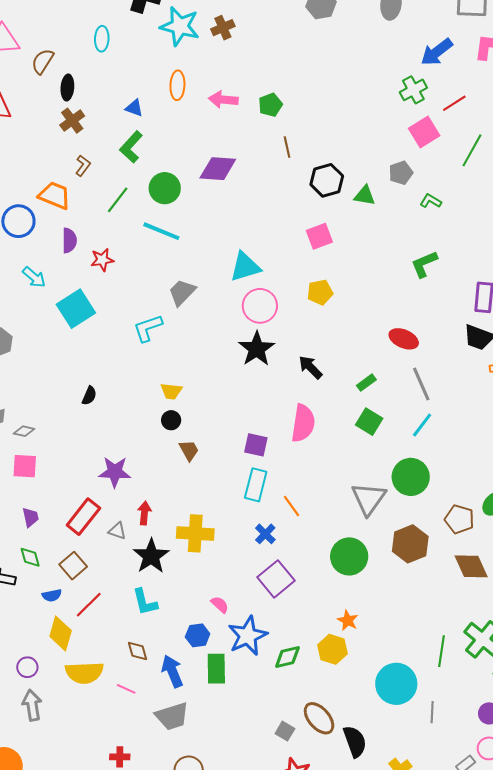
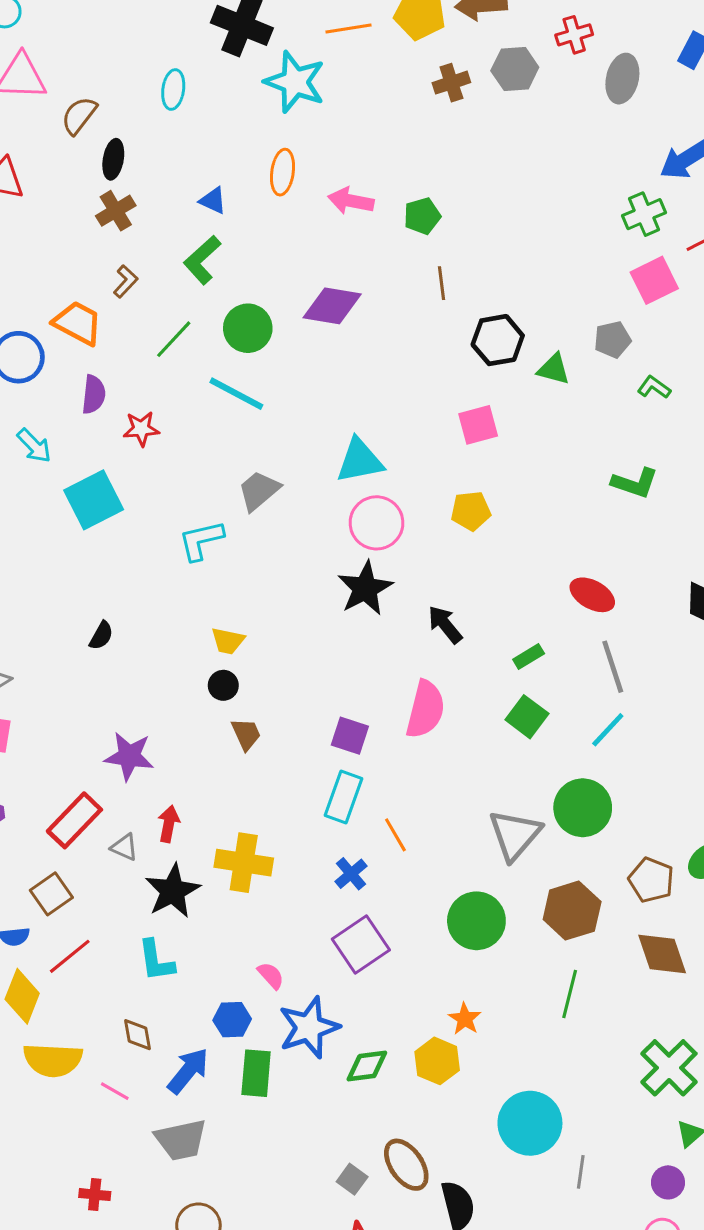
brown cross: (223, 28) -> (451, 83), moved
green L-shape: (424, 264) -> (635, 483), turned -144
green line: (441, 651) -> (570, 994), moved
blue arrow: (172, 671) -> (188, 1071), turned 56

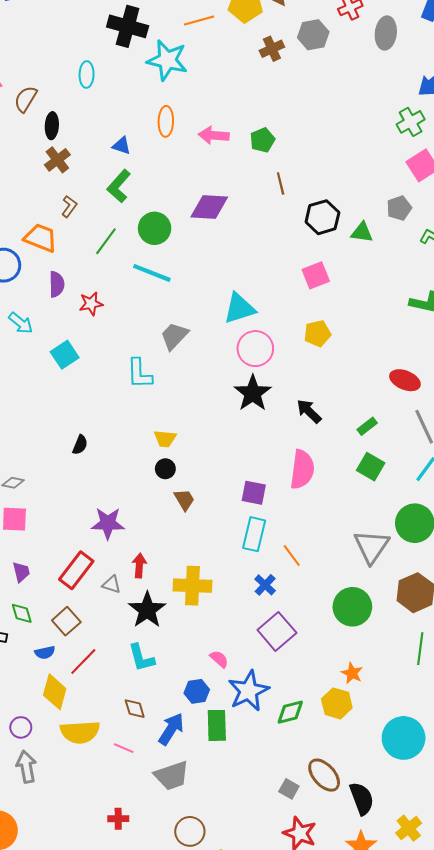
cyan square: (94, 500) -> (65, 355), size x0.7
cyan L-shape: (201, 540) -> (139, 374), turned -72

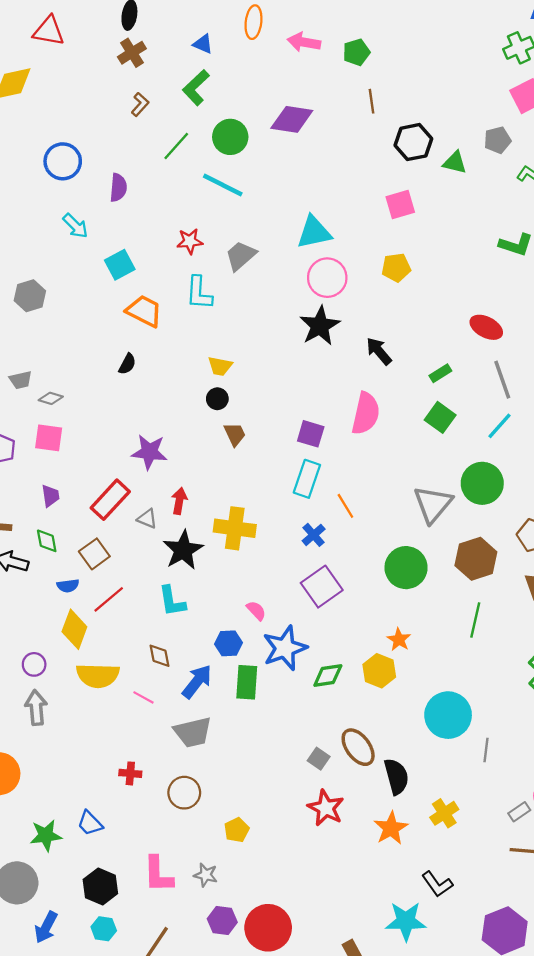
orange trapezoid: (41, 238) -> (144, 311), moved
red star: (91, 304) -> (190, 241), moved
brown circle: (190, 831) -> (184, 793), moved

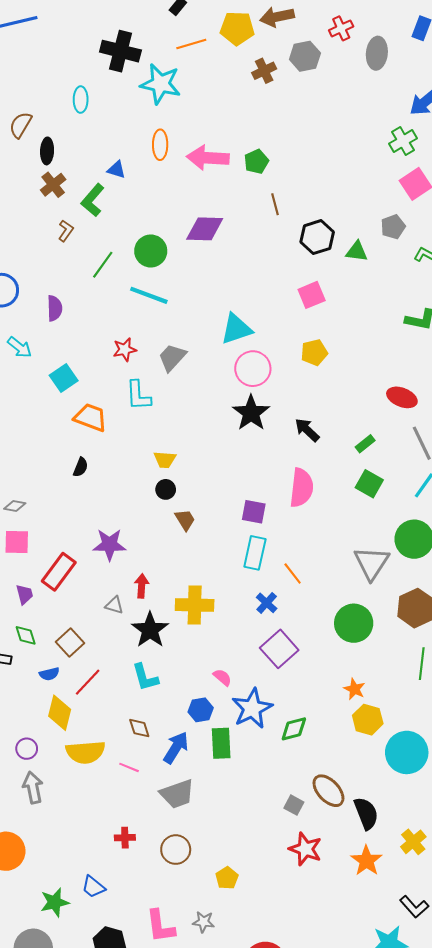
pink arrow: (304, 42) -> (208, 158), size x1.4
green L-shape: (196, 88) -> (93, 200), moved
red rectangle: (110, 500) -> (59, 572), moved
yellow hexagon: (379, 671) -> (368, 720), moved

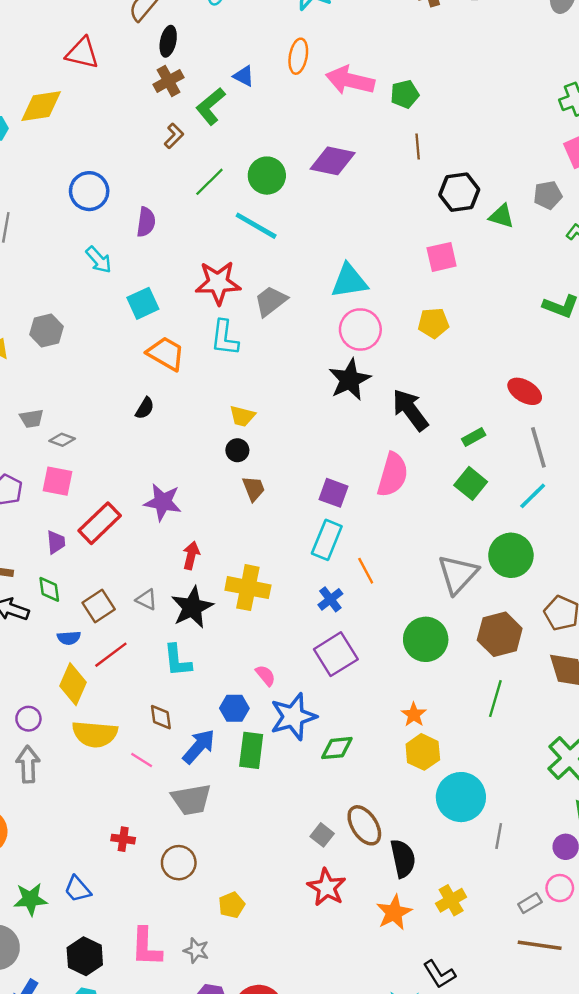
red star: (125, 350) -> (218, 283), size x1.6
black arrow: (307, 430) -> (410, 410), size x1.4
gray triangle: (114, 605) -> (146, 600), moved

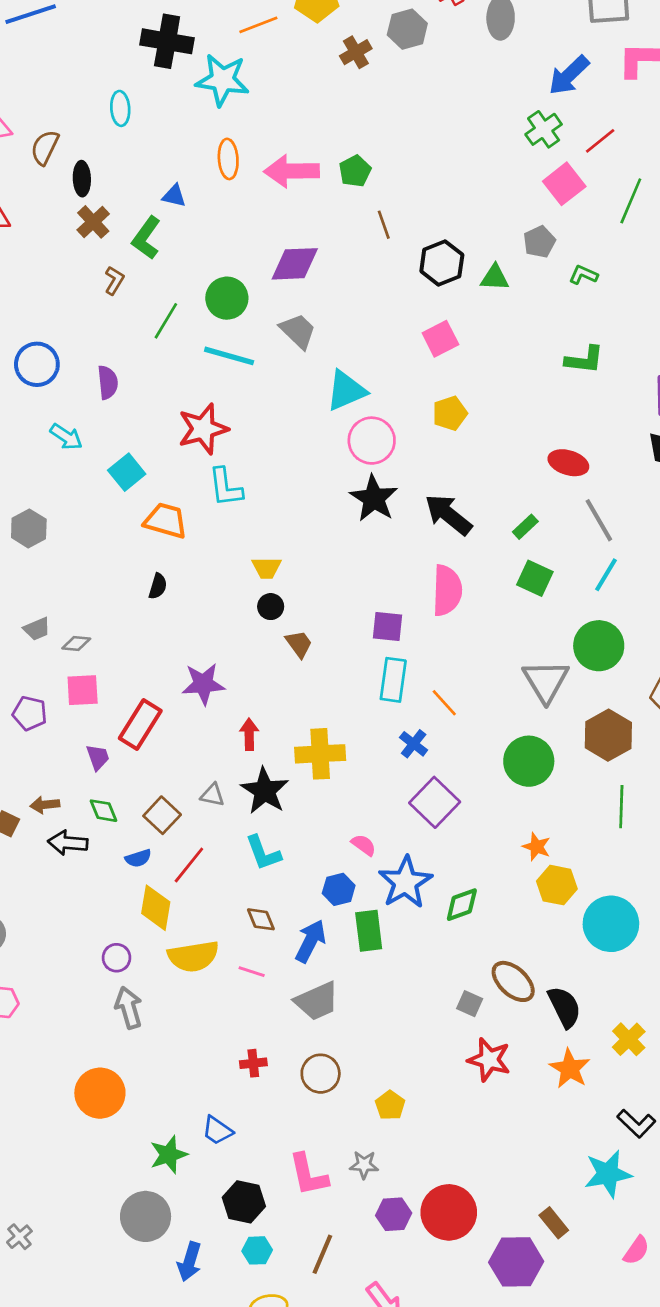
gray trapezoid: (271, 301) -> (298, 331), moved, turned 96

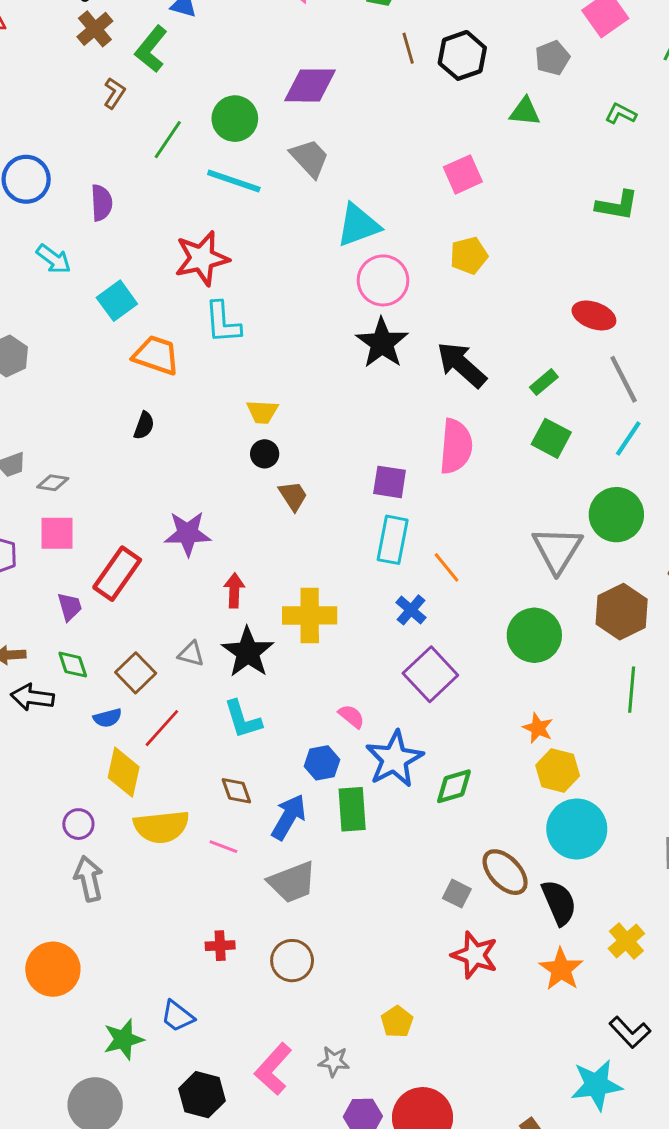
gray pentagon: (539, 242) -> (552, 58), moved
black hexagon: (442, 263) -> (462, 55), moved
cyan circle: (611, 924) -> (577, 829), moved
yellow pentagon: (390, 1105) -> (397, 1022), moved
pink L-shape: (308, 1175) -> (273, 1069), turned 51

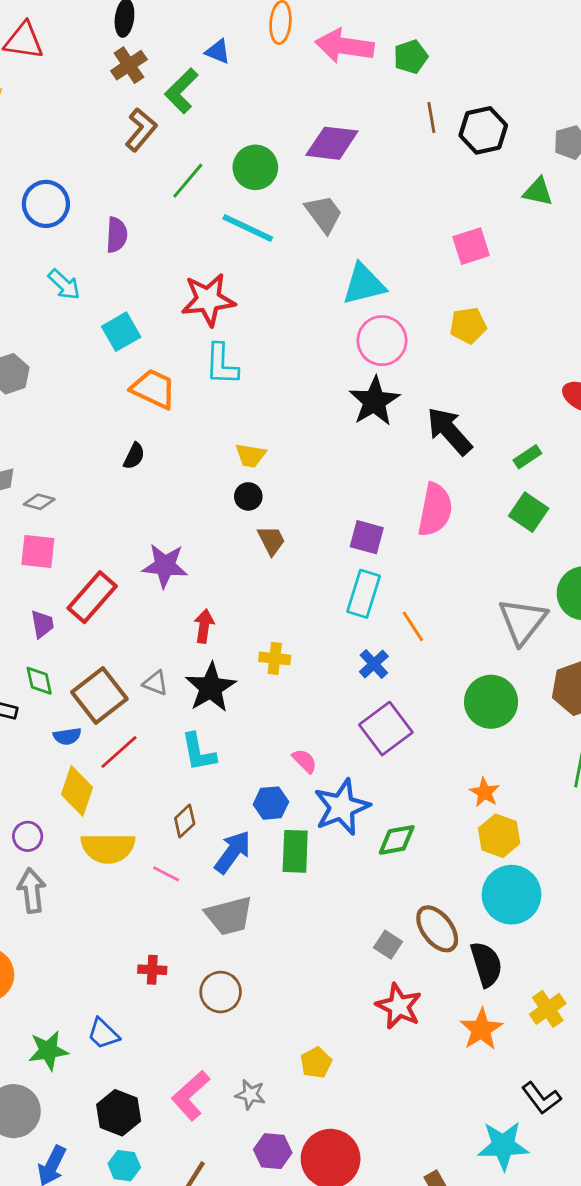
brown L-shape: (114, 93) -> (141, 130), size x1.4
yellow cross: (310, 615) -> (275, 658), size x0.6
brown square: (136, 673) -> (99, 696), size x1.4
brown diamond: (236, 791) -> (185, 821), turned 60

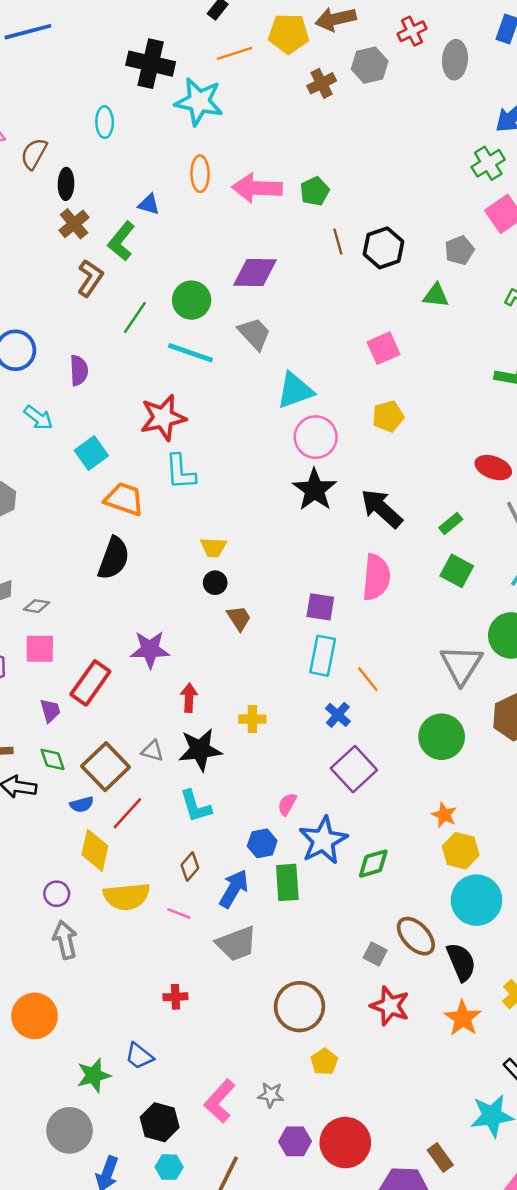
black semicircle: (134, 456) -> (114, 558), size x1.8
black star: (211, 688) -> (200, 750), turned 30
pink semicircle: (305, 761) -> (287, 804), turned -100
brown circle: (221, 992) -> (299, 1007), moved, size x1.4

